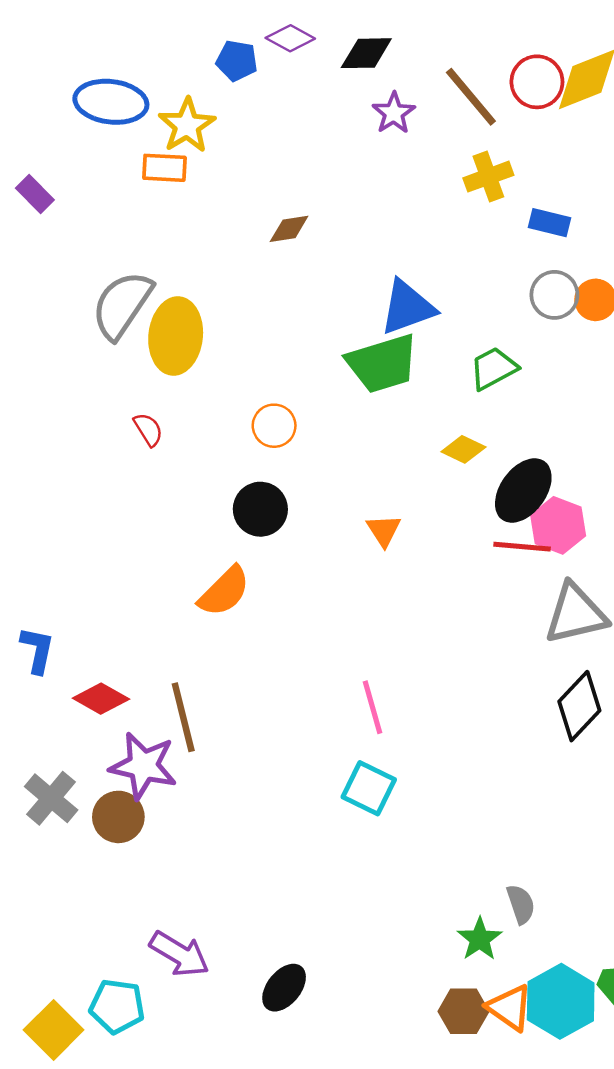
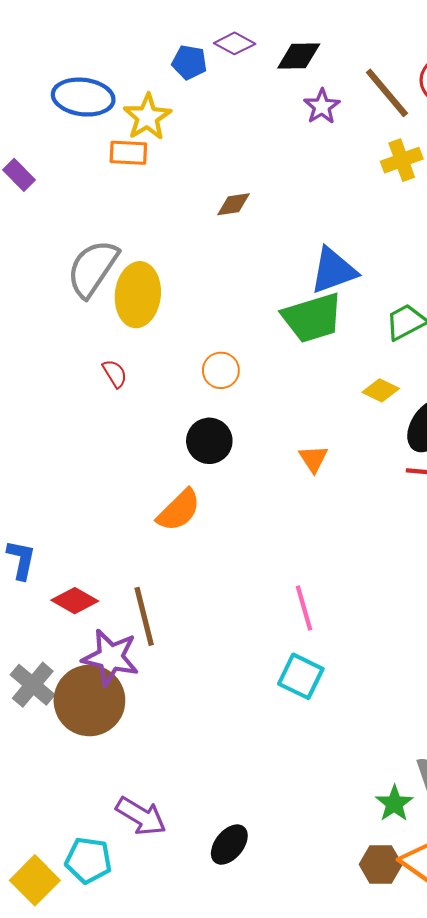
brown circle: (118, 817) -> (89, 700), size x1.6

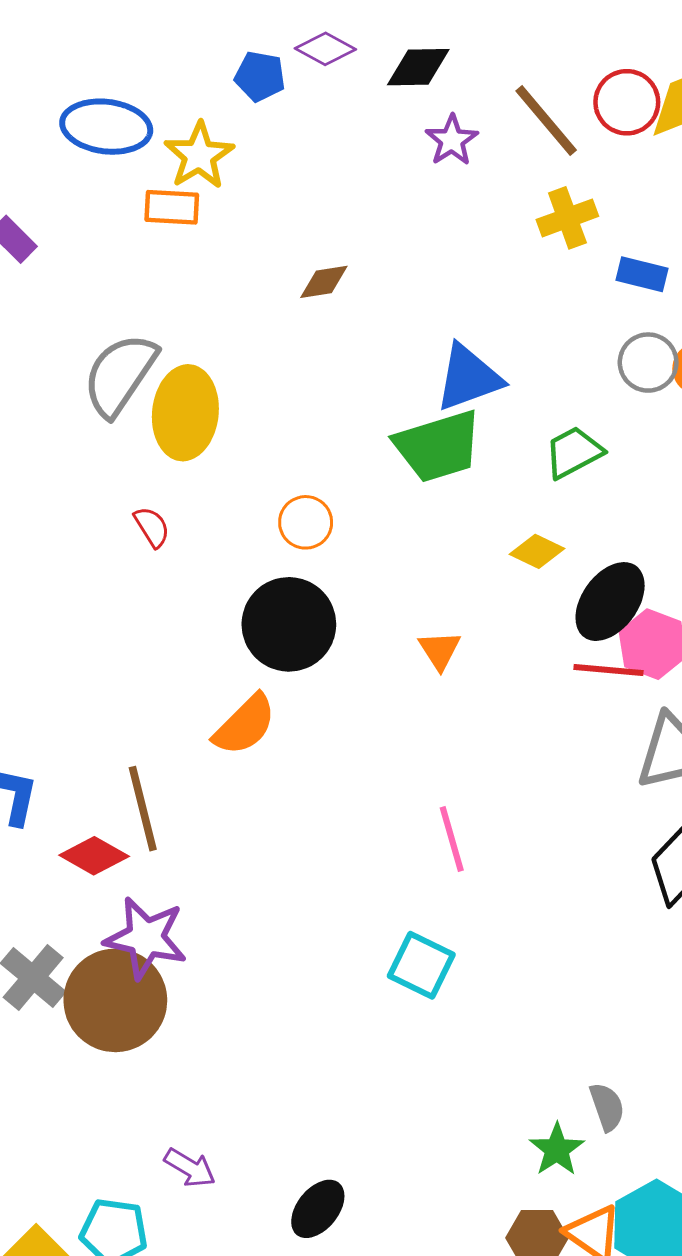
black circle: (209, 441) -> (289, 624), size x1.4
pink line: (304, 608) -> (452, 839), moved
brown line: (144, 616) -> (143, 809), moved
purple arrow: (141, 816) -> (190, 1168), size x0.7

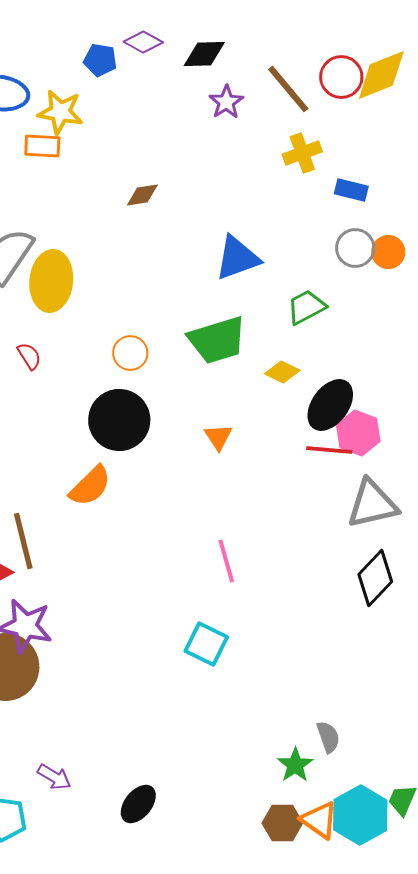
yellow star: (199, 156) -> (60, 112), turned -30
green trapezoid: (438, 446) -> (217, 340), moved

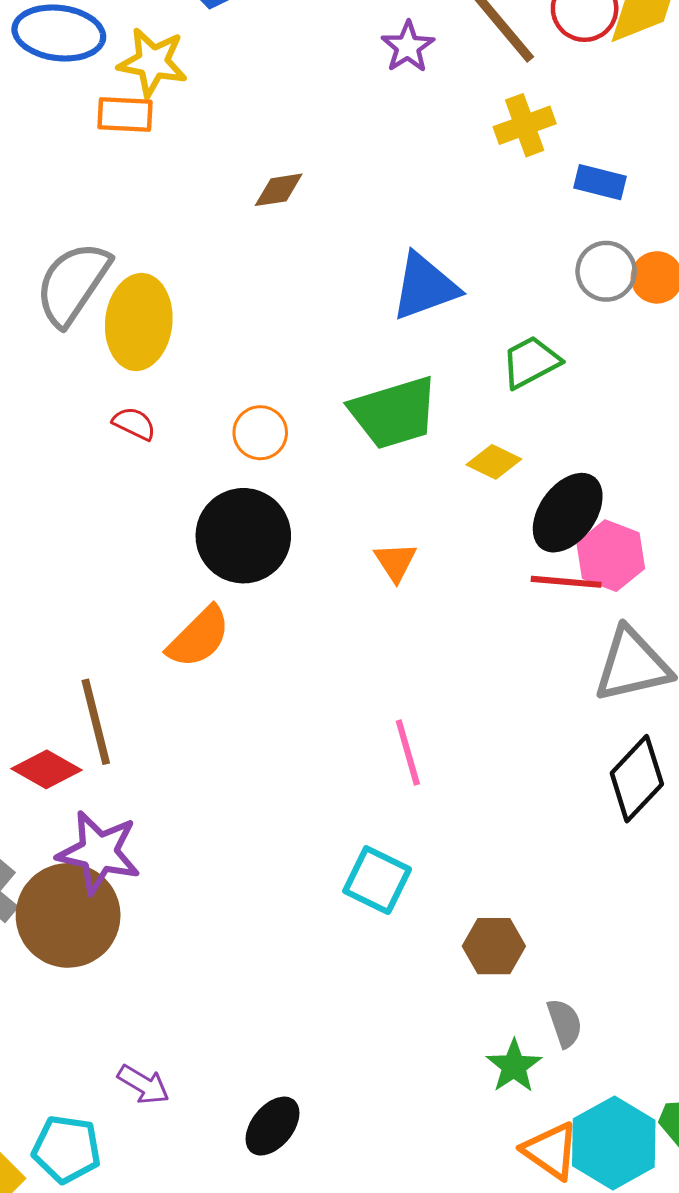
red semicircle: (29, 356) -> (134, 423), moved, turned -32
brown hexagon: (282, 823) -> (494, 946), moved

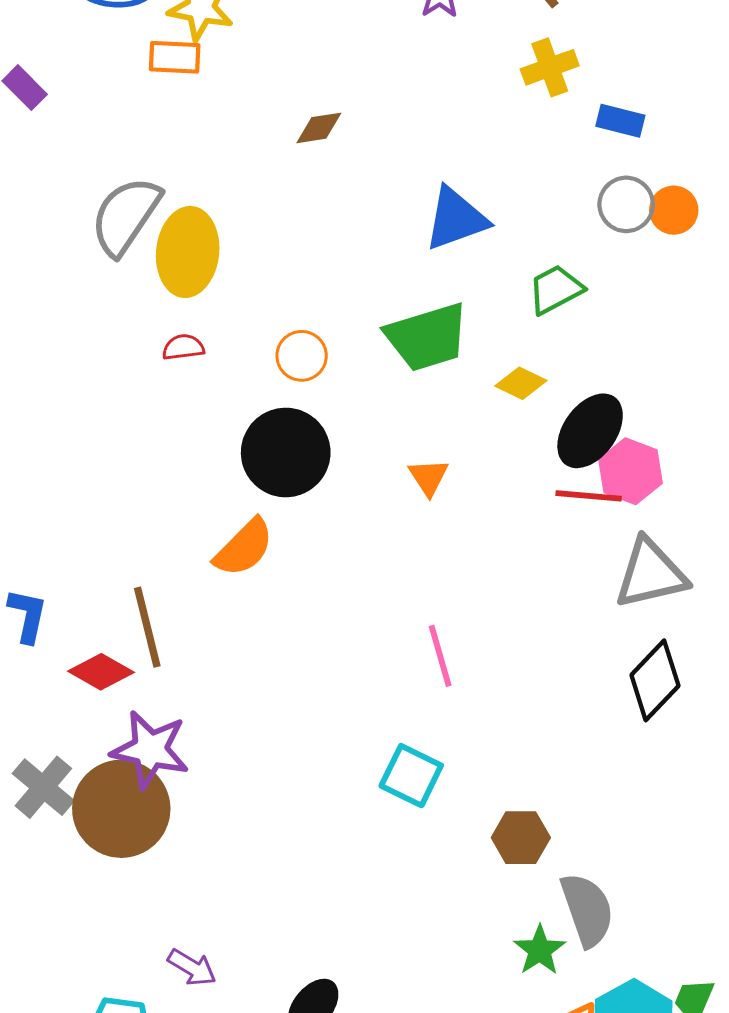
red semicircle: (134, 423) -> (183, 347), turned -33
gray semicircle: (565, 1023) -> (587, 910), size x1.6

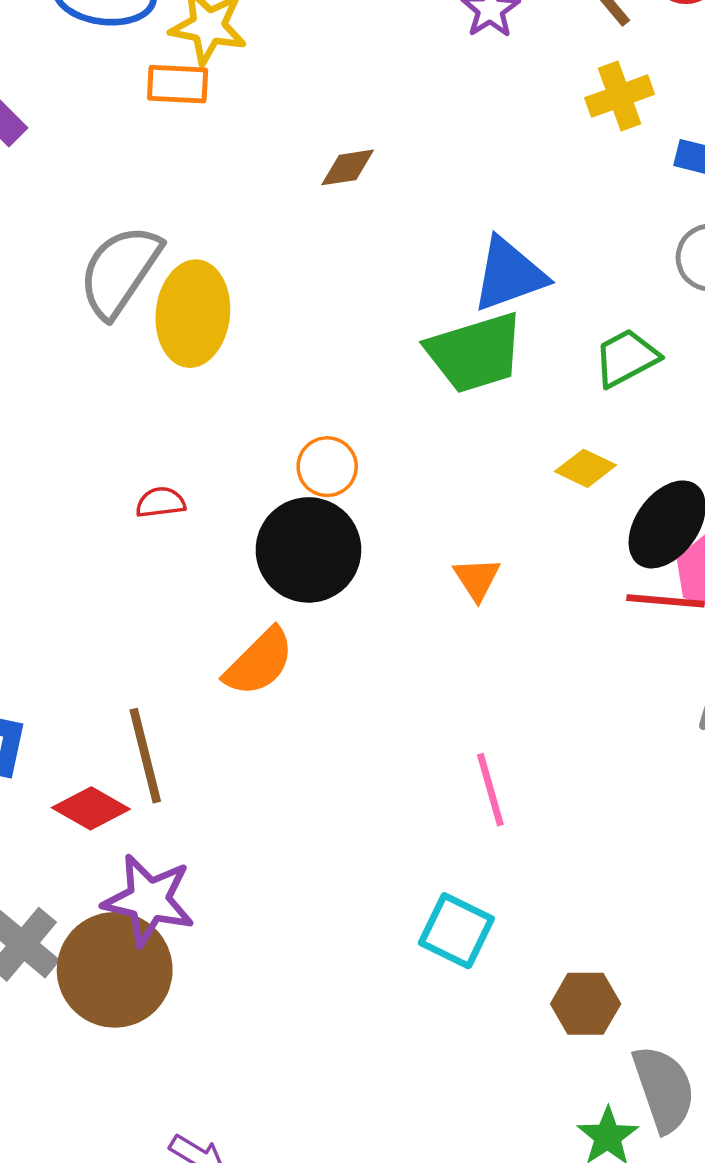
green trapezoid: (427, 337) -> (475, 353), moved
red semicircle: (183, 347) -> (161, 502), moved
orange circle: (302, 356) -> (327, 467), moved

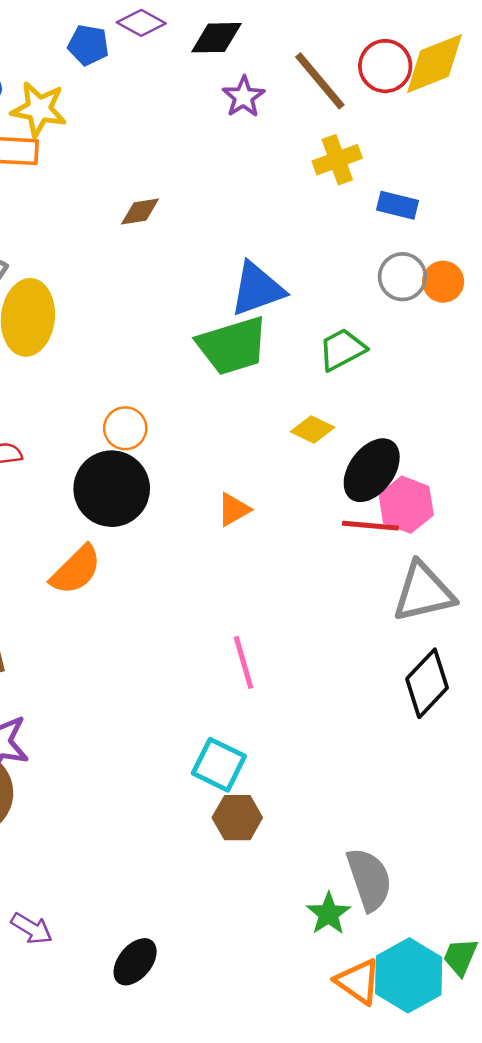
orange triangle: (477, 579) -> (234, 510), turned 33
brown hexagon: (586, 1004) -> (237, 818), moved

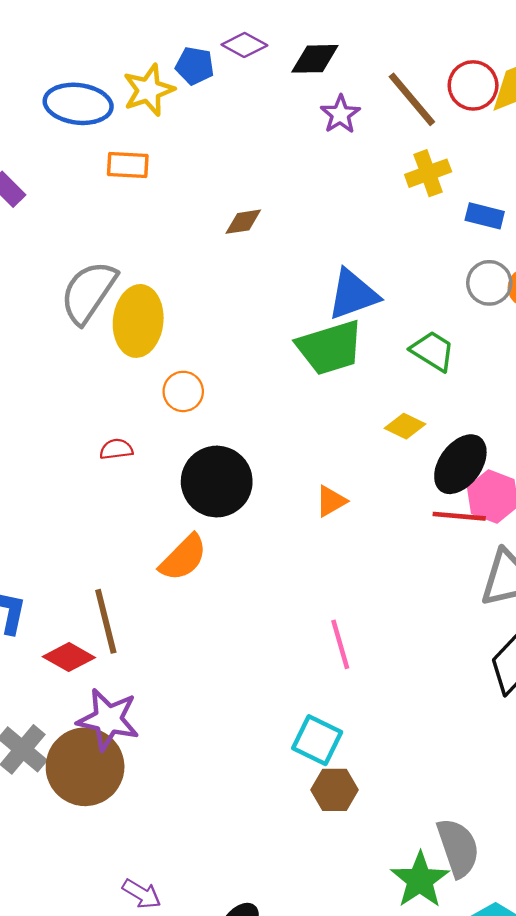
yellow star: (39, 109) -> (149, 90), moved, turned -30
green trapezoid: (342, 349) -> (433, 351), turned 60
orange circle: (125, 428) -> (183, 391), moved
green star: (329, 914) -> (420, 880), size x1.4

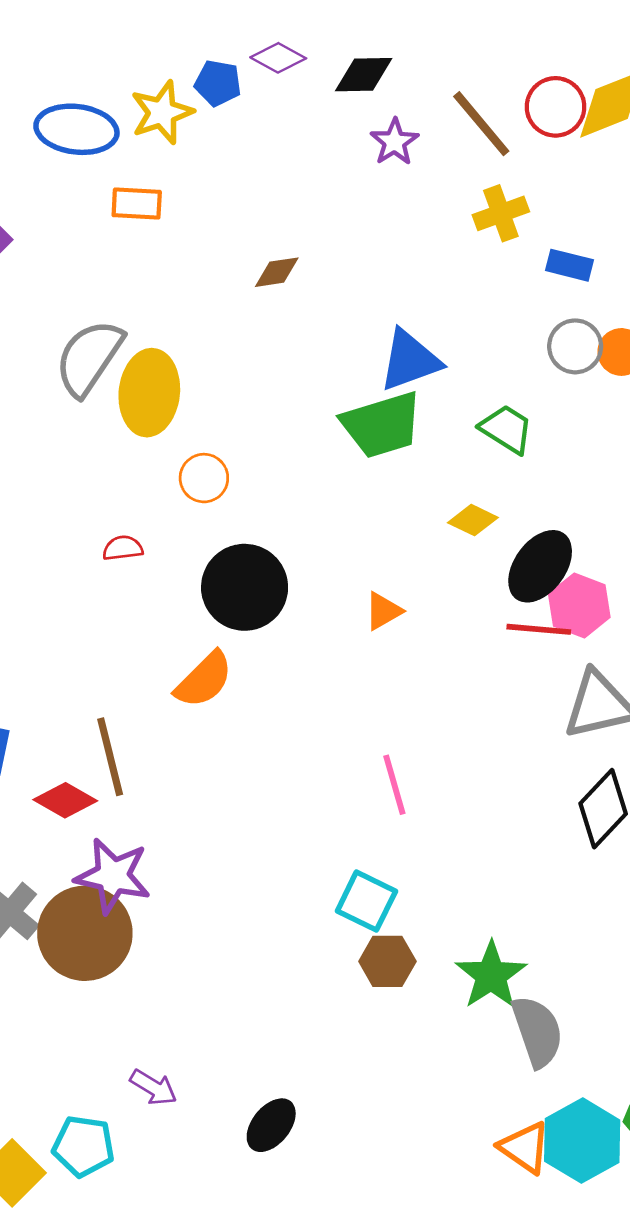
green star: (420, 880) -> (491, 975), moved

